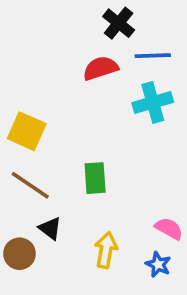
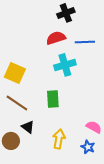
black cross: (119, 23) -> (66, 13), turned 30
blue line: (153, 56) -> (85, 42), moved
cyan cross: (153, 102) -> (65, 65), moved

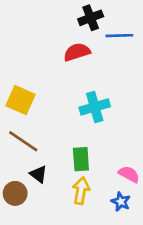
blue line: (85, 42) -> (119, 36), moved
cyan cross: (65, 65) -> (95, 107), moved
green rectangle: (53, 99) -> (81, 159), moved

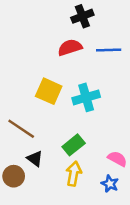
blue line: (119, 36) -> (109, 50), moved
yellow square: (21, 100) -> (49, 91), moved
green rectangle: (81, 159) -> (74, 145), turned 55

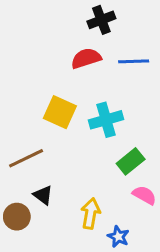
brown line: (21, 129) -> (26, 158), turned -60
green rectangle: (74, 145) -> (131, 161), moved
blue star: (110, 184) -> (118, 237), moved

